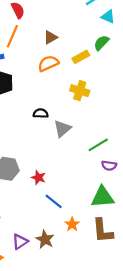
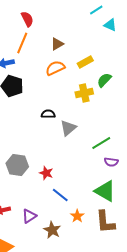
green semicircle: (101, 43) -> (104, 80), moved
yellow cross: (80, 91) -> (84, 93), turned -30
green triangle: (103, 197) -> (105, 191), turned 35
purple triangle: (20, 242) -> (29, 216), moved

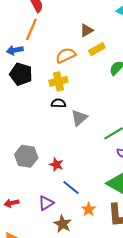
brown triangle: (57, 44) -> (87, 30), moved
yellow cross: (84, 93) -> (58, 81), moved
purple triangle: (29, 216) -> (46, 203), moved

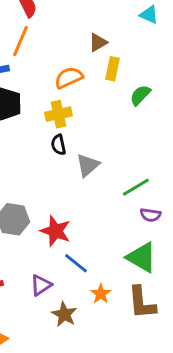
yellow rectangle: (97, 49) -> (113, 69), turned -49
black semicircle: (58, 103) -> (58, 145), turned -104
red star: (56, 165) -> (56, 231), size x1.5

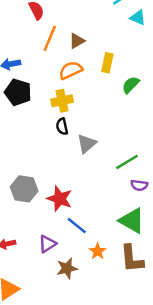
orange line: (20, 41) -> (50, 38), moved
brown triangle: (98, 42) -> (77, 41), moved
brown star: (64, 314) -> (67, 268), turned 30

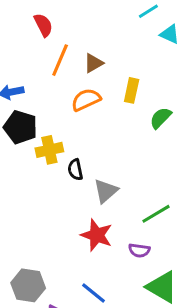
yellow cross: (62, 101) -> (49, 150), moved
purple semicircle: (139, 185) -> (139, 250), moved
gray hexagon: (24, 189) -> (28, 285), moved
red star: (60, 199) -> (97, 235), moved

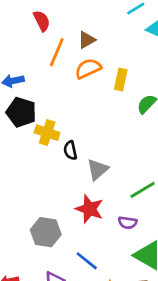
brown triangle: (94, 63) -> (87, 40), moved
orange semicircle: (86, 100) -> (88, 69), moved
yellow cross: (49, 150) -> (47, 133), turned 30
gray hexagon: (28, 285) -> (46, 232), moved

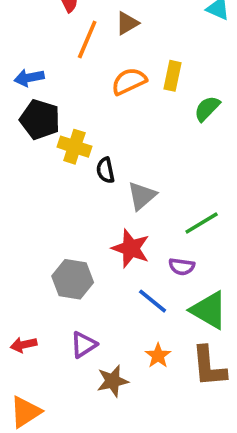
orange semicircle: (88, 69) -> (129, 81), moved
blue line: (87, 261) -> (153, 301), moved

